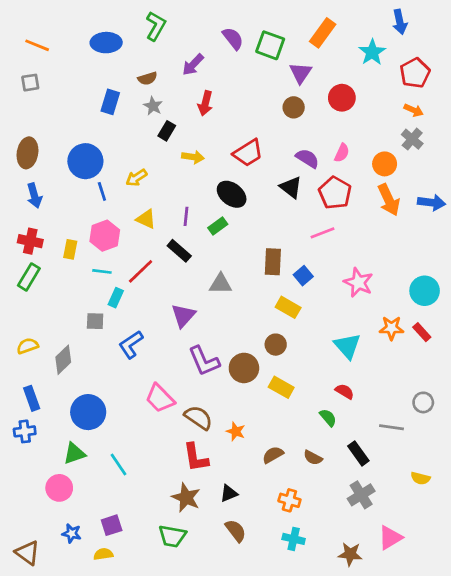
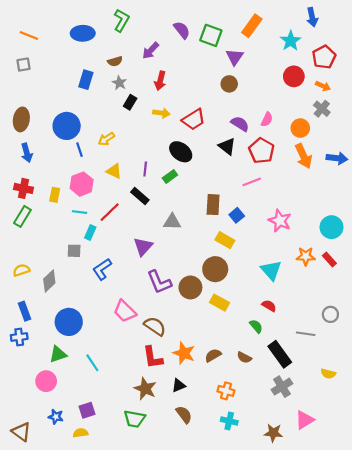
red circle: (342, 98) -> (294, 76), moved
yellow arrow: (193, 157) -> (161, 113), moved
brown circle: (276, 345) -> (215, 269), size x1.5
orange star: (236, 431) -> (184, 353), moved, size x1.5
black rectangle: (358, 453) -> (280, 354), size x1.4

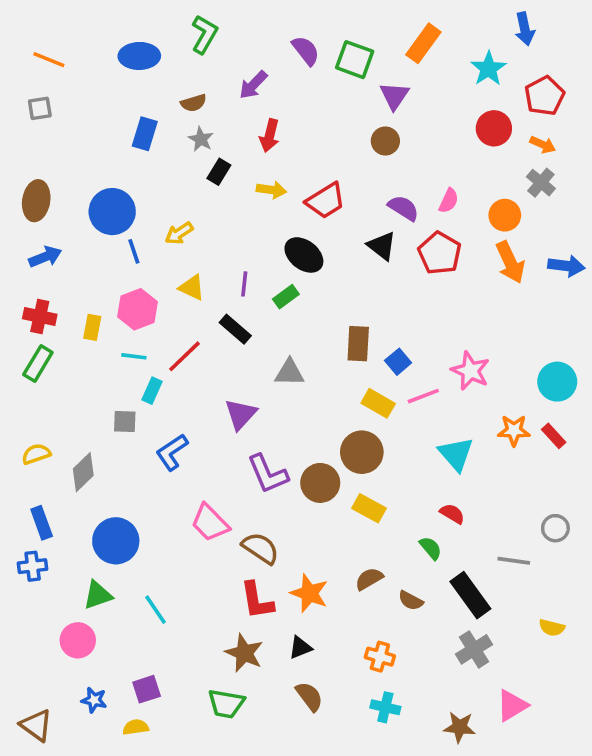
blue arrow: (27, 153) -> (45, 257), turned -96
pink line: (252, 182) -> (423, 396), moved
brown semicircle: (213, 355) -> (369, 579), moved

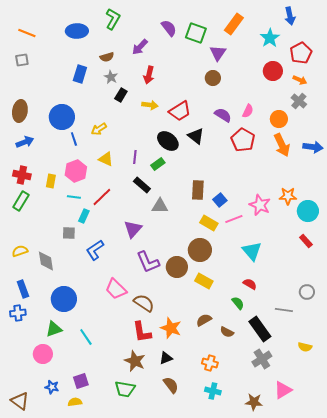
black triangle: (382, 246) -> (196, 136), moved
black rectangle: (235, 329) -> (142, 185), moved
orange star: (514, 430) -> (288, 196), moved
gray diamond: (83, 472) -> (46, 261), turned -55

